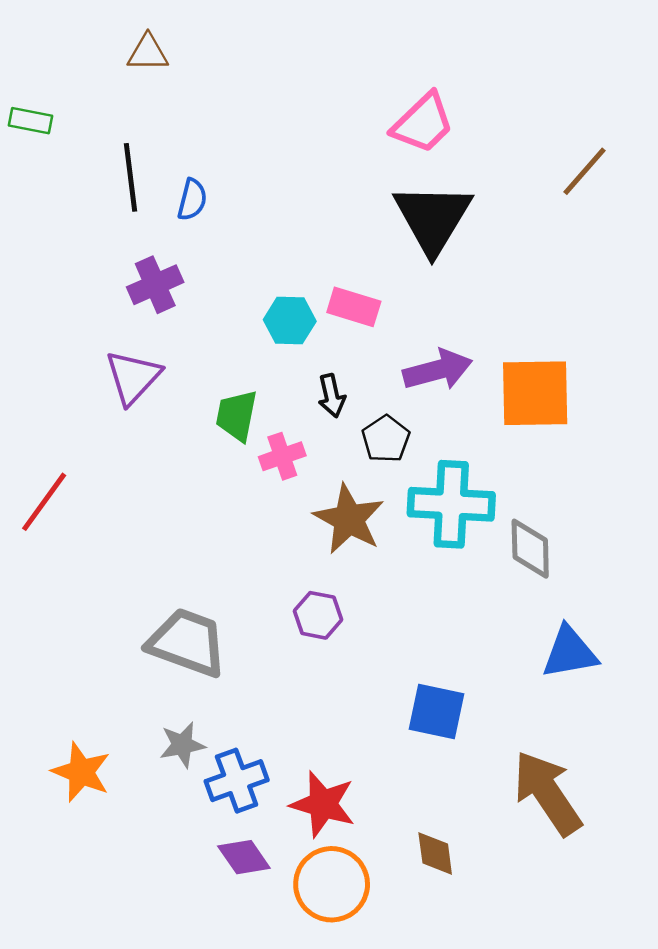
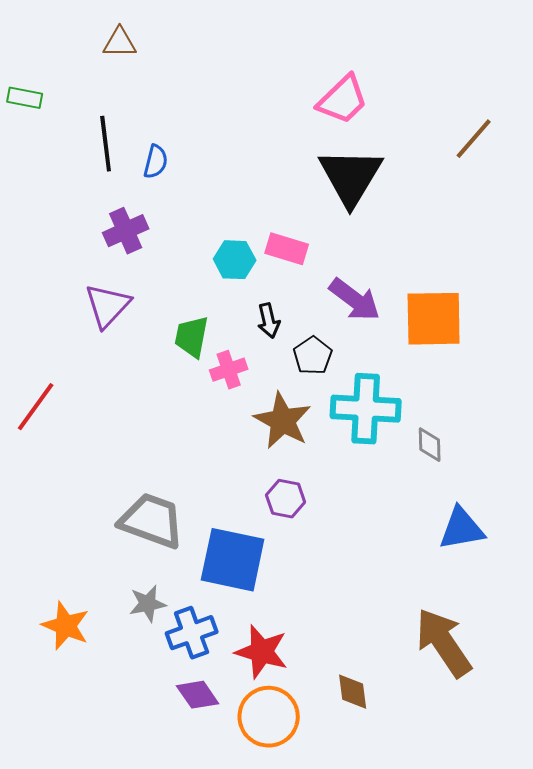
purple arrow: (438, 370) -> (355, 300), turned 52
gray diamond: (530, 549) -> (430, 445), size x0.7
purple hexagon: (318, 615) -> (286, 499), moved
blue square: (436, 712) -> (233, 560), moved, size x1.4

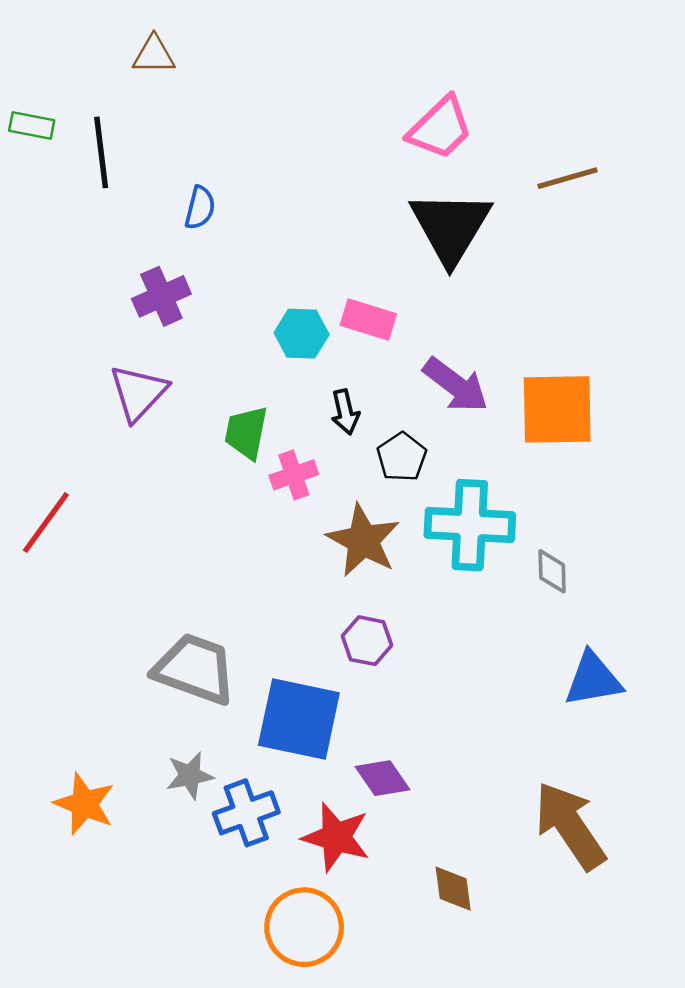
brown line: (474, 139) -> (567, 178), moved, turned 33
black line: (106, 144) -> (101, 152), moved
purple diamond: (198, 695) -> (382, 778), moved
orange circle: (269, 717) -> (304, 927), moved

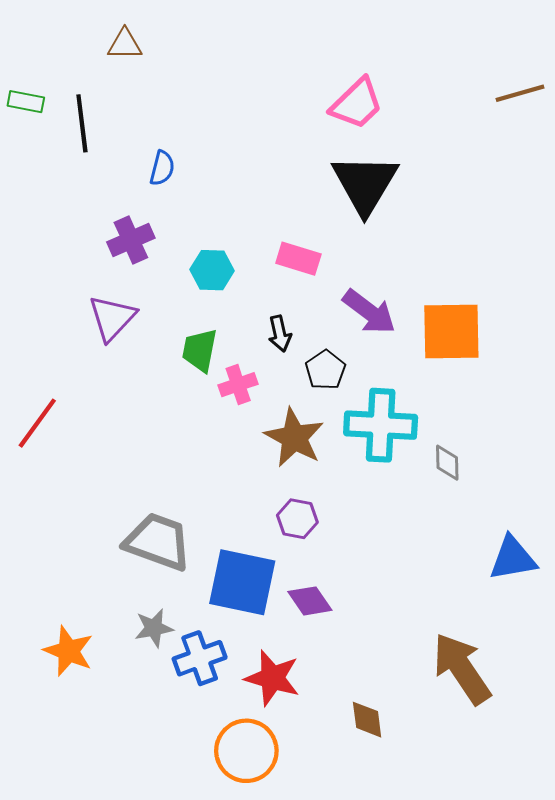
brown line: (567, 178) -> (520, 93), moved
cyan hexagon: (302, 334) -> (212, 270), moved
blue triangle: (593, 679) -> (513, 558), moved
purple diamond: (382, 778) -> (310, 601), moved

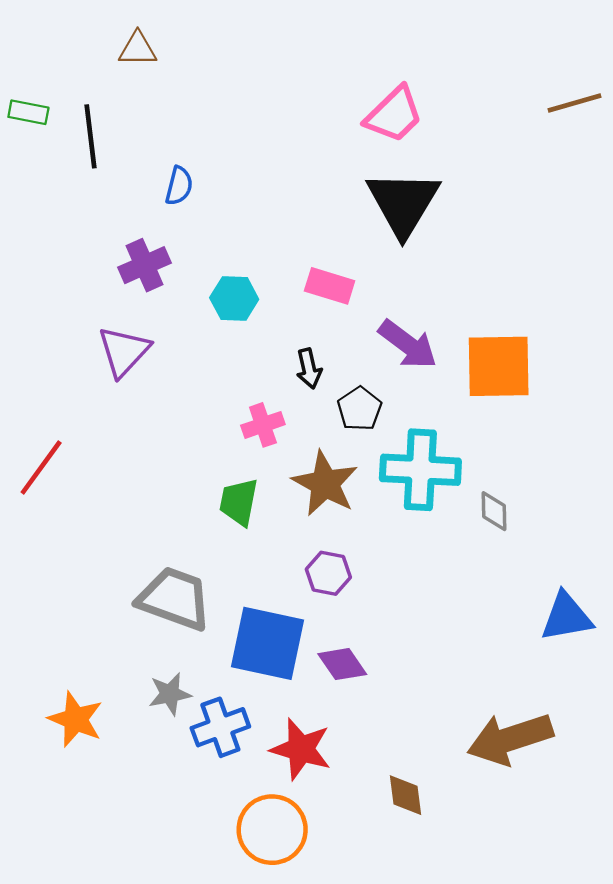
green trapezoid: (200, 350) -> (239, 502), moved
brown arrow: (462, 669) -> (510, 739), turned -74

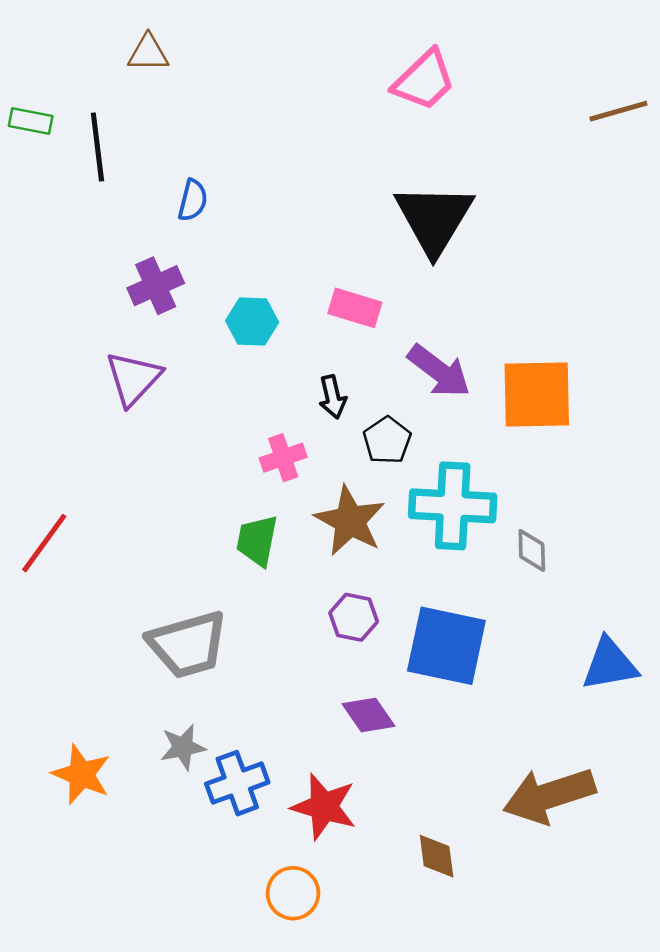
pink trapezoid: (394, 115) -> (424, 80), moved
red line: (41, 467) -> (44, 543), moved
gray trapezoid: (174, 599) -> (188, 644), turned 144
blue square: (268, 643) -> (446, 646), moved
orange circle: (272, 830) -> (293, 893), size x0.7

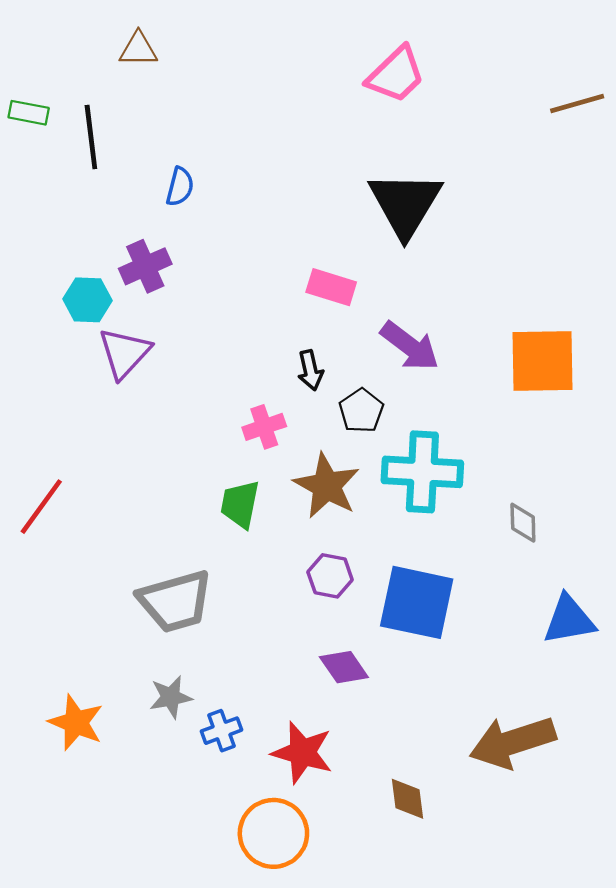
cyan hexagon: (252, 322) -> (88, 300), moved
orange square: (537, 395) -> (543, 361), moved
gray diamond: (532, 550) -> (523, 523), moved
blue cross: (237, 783) -> (221, 731), size x0.7
orange circle: (293, 893) -> (273, 833), size x1.4

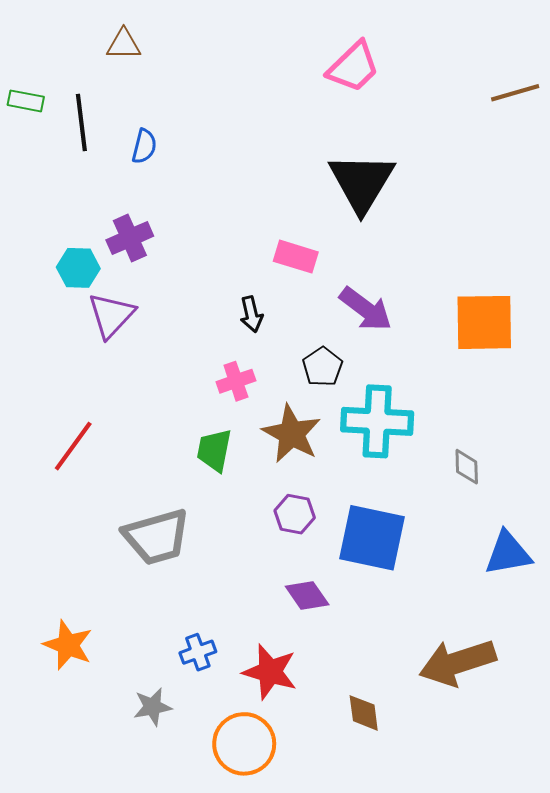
blue semicircle: (180, 187) -> (144, 146), moved
black arrow: (310, 370) -> (251, 314), moved
red line: (41, 507) -> (73, 446), moved
gray star: (171, 697) -> (152, 707), moved

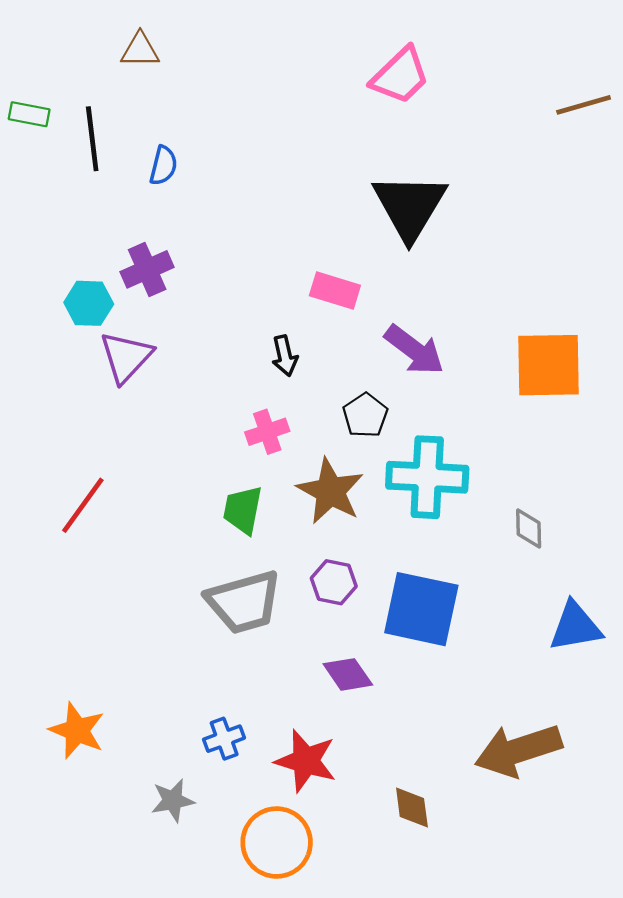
gray trapezoid: (157, 537) -> (244, 602), moved

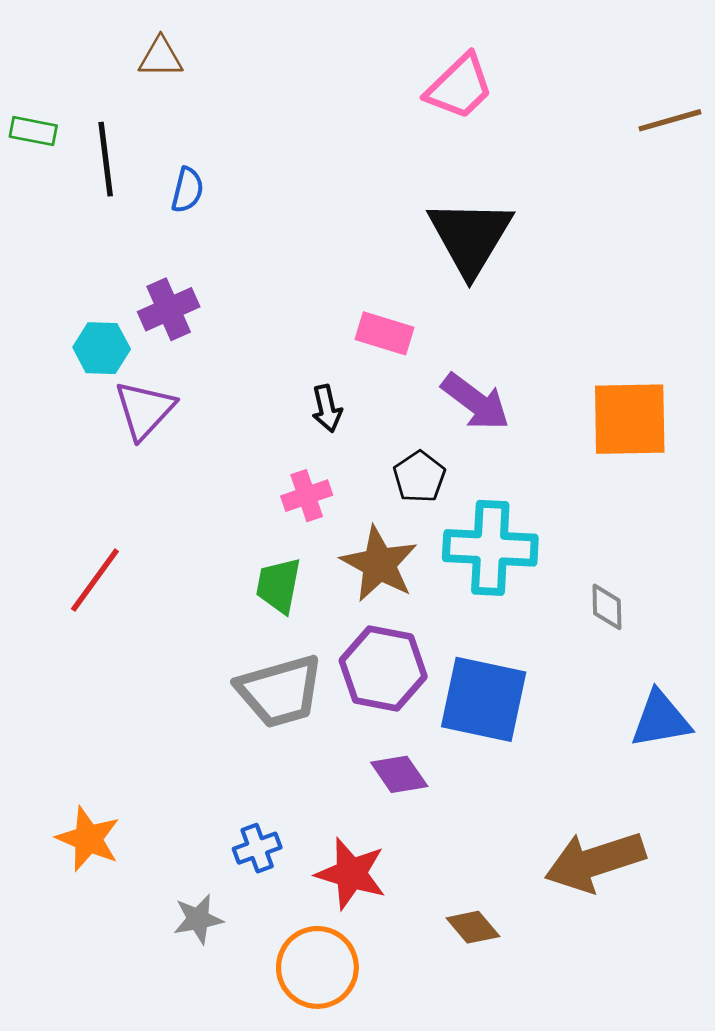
purple hexagon: (334, 582) -> (383, 669), size x1.6
brown diamond: (412, 807) -> (473, 927), turned -33

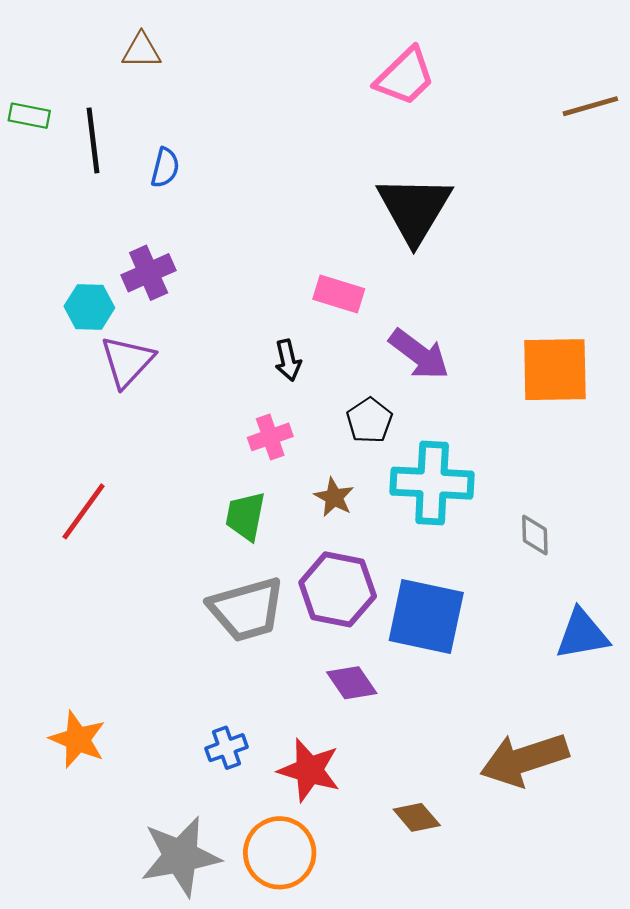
brown star: (379, 564) -> (334, 497), size x0.6
gray star: (198, 919) -> (180, 856), moved, size x1.8

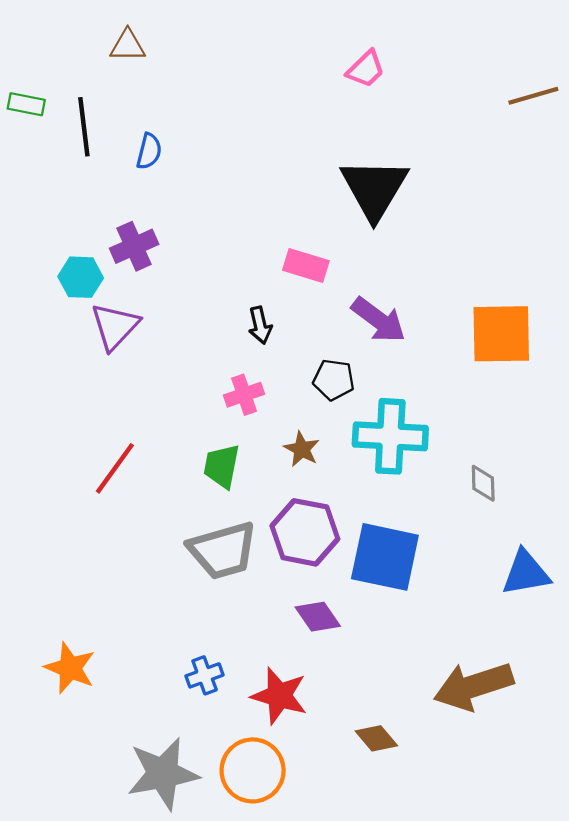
pink trapezoid: (405, 77) -> (366, 69), size x0.7
black pentagon: (369, 420) -> (334, 380), turned -30
red line: (84, 511) -> (115, 468), moved

